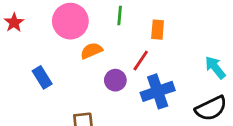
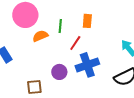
green line: (120, 15) -> (60, 26), moved
purple circle: (115, 80) -> (59, 72), moved

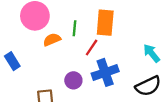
orange rectangle: (87, 21) -> (105, 23), size x1.6

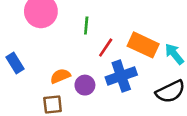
orange rectangle: (105, 23) -> (143, 45), moved, turned -70
orange semicircle: (52, 40) -> (60, 76), moved

